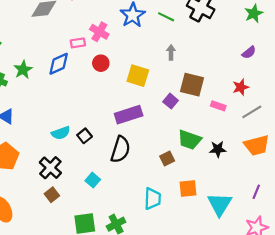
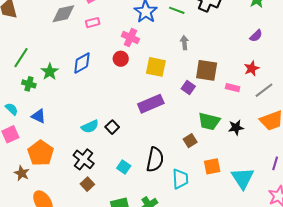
pink cross: (99, 32) -> (130, 38), moved
pink rectangle: (78, 43) -> (93, 23), moved
black semicircle: (120, 149) -> (155, 160), moved

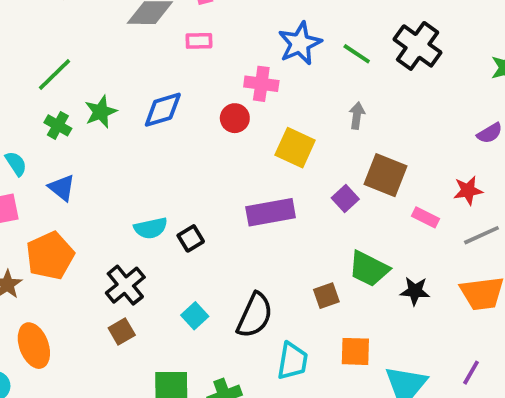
pink cross: (130, 38) -> (261, 84), turned -30

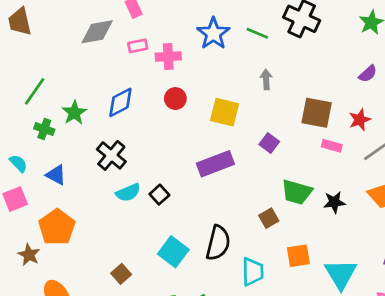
pink cross: (261, 84) -> (168, 57), moved
brown square: (385, 175) -> (317, 113), moved
black cross: (125, 285) -> (111, 155), moved
cyan square: (195, 316) -> (173, 252), size x1.5

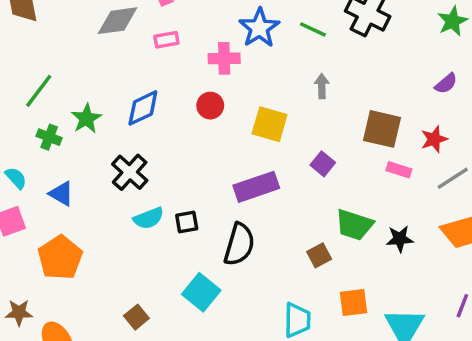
pink cross: (168, 57) -> (224, 58), moved
black square: (159, 195) -> (187, 222), turned 30
black semicircle: (218, 243) -> (239, 244), moved
brown star: (29, 255) -> (19, 313), moved, turned -30

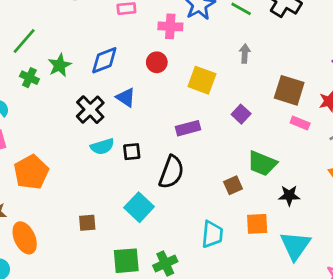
purple rectangle: (256, 187) -> (188, 128), size x0.7
blue triangle: (61, 194) -> (126, 97), moved
black star: (400, 239) -> (289, 195), moved
brown square: (136, 317) -> (87, 223), turned 30

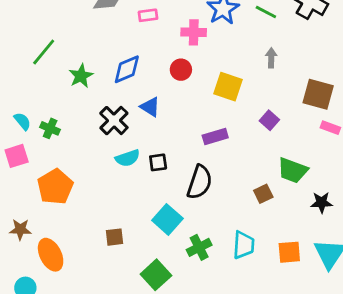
green cross: (29, 78) -> (50, 128), moved
orange square: (257, 224) -> (289, 252), moved
green square: (126, 261) -> (156, 275), turned -36
green cross: (165, 264) -> (199, 247), moved

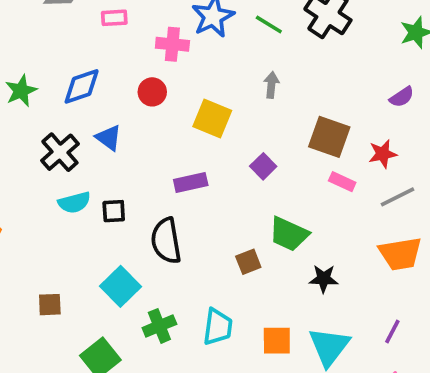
black semicircle: (200, 182) -> (166, 241), turned 148

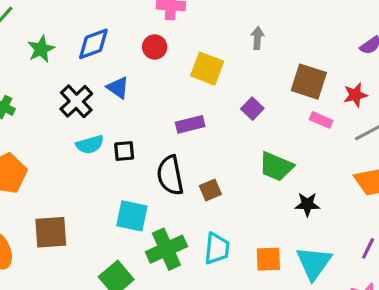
brown square: (248, 262) -> (210, 190), moved
cyan square: (121, 286) -> (132, 216), turned -32
brown square: (50, 305) -> (51, 232), moved, size x1.6
green cross: (159, 326) -> (166, 249), size x1.4

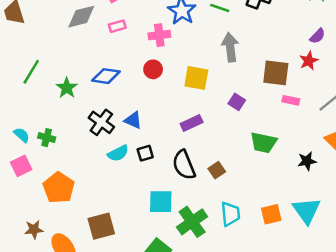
gray arrow: (257, 38) -> (230, 47), size x1.6
blue diamond: (93, 44) -> (106, 76), turned 40
blue triangle: (118, 88) -> (133, 120), moved
red star: (355, 95) -> (309, 61), moved
black star: (307, 204) -> (307, 161), moved

